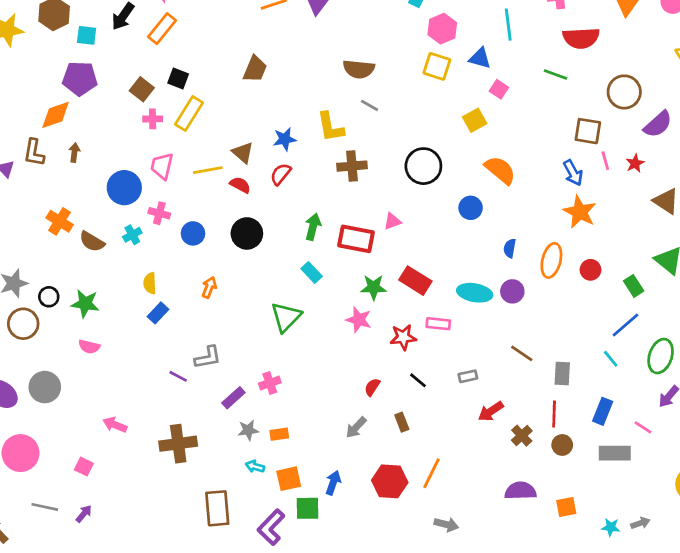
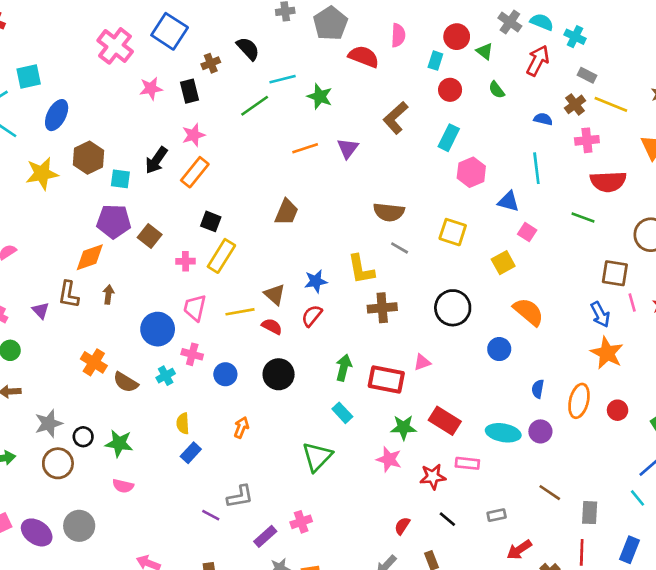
yellow square: (437, 66) -> (453, 232), moved
brown square: (142, 89) -> (150, 236), moved

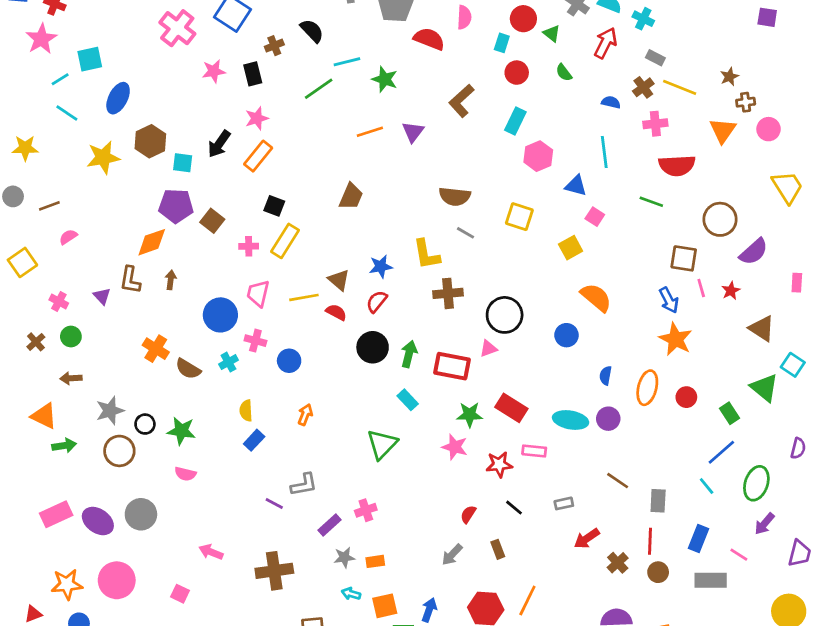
black circle: (453, 308) -> (505, 315), moved
black circle: (279, 374) -> (373, 347), moved

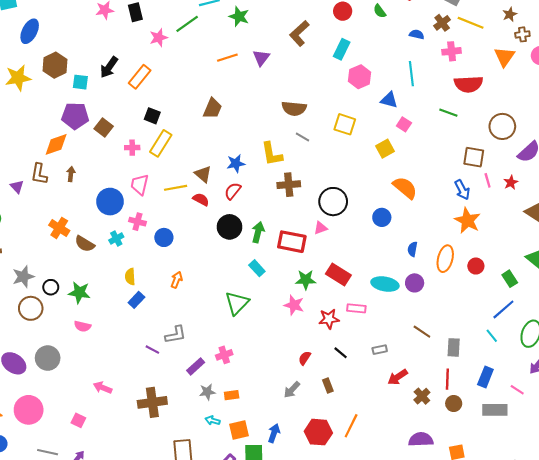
pink star: (257, 118) -> (159, 38), moved

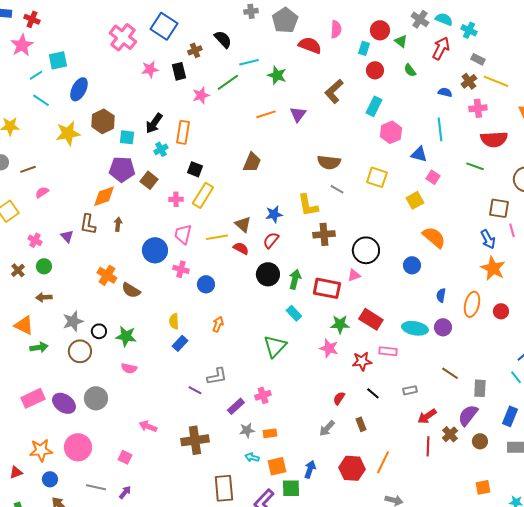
orange rectangle: (140, 77) -> (183, 132), turned -30
cyan cross: (116, 239) -> (161, 149), moved
red line: (447, 379) -> (428, 446), moved
purple semicircle: (421, 439) -> (468, 415), moved, turned -50

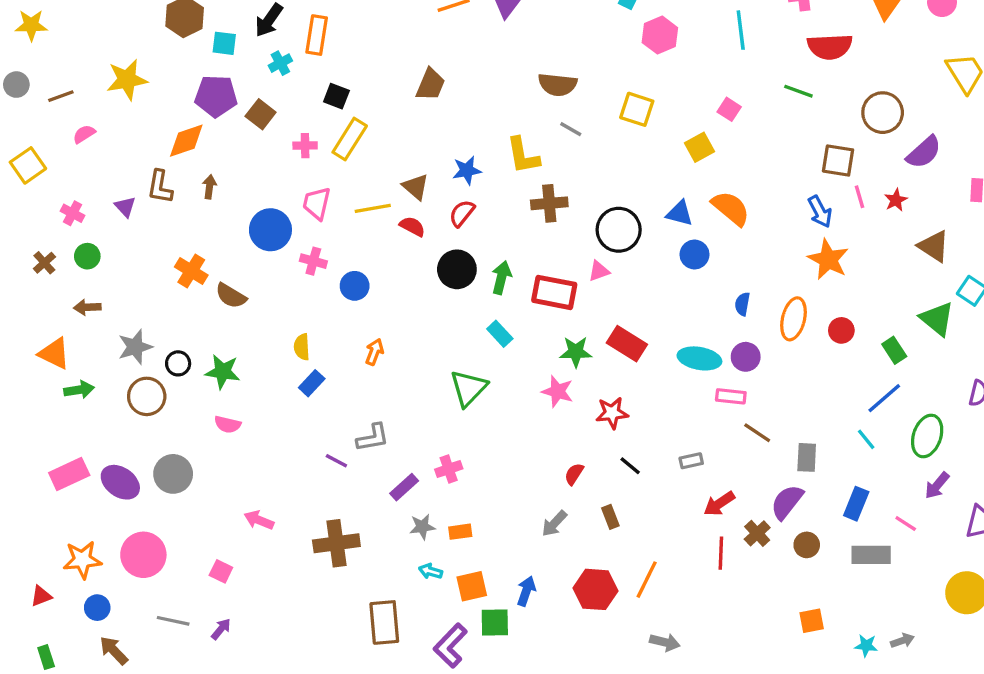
yellow star: (68, 133) -> (127, 80), moved
blue triangle: (419, 154) -> (680, 213), moved
pink rectangle: (388, 351) -> (731, 396), moved

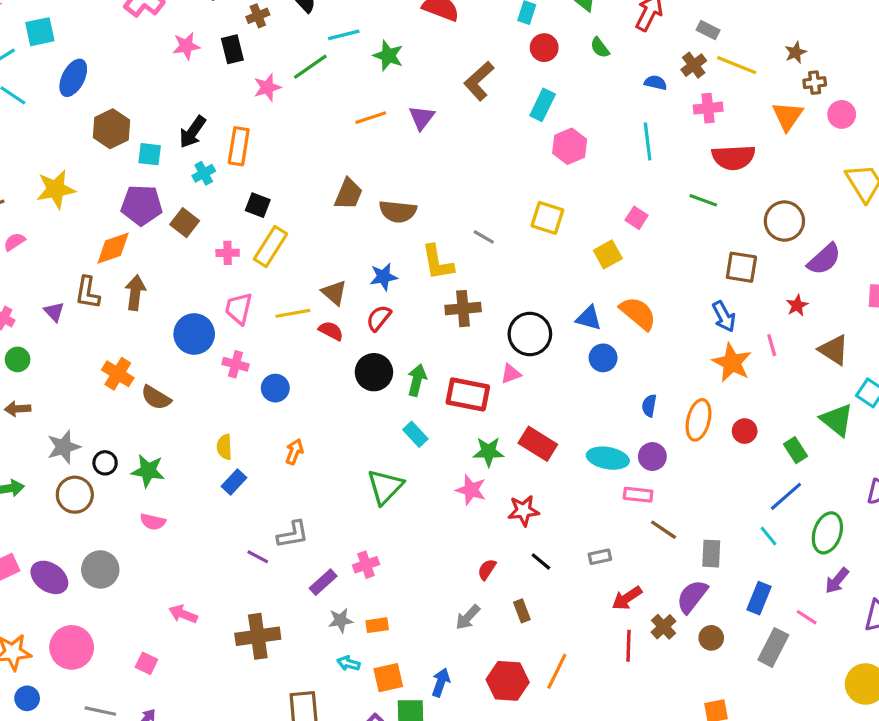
brown semicircle: (558, 85) -> (398, 211), moved
brown arrow: (209, 187) -> (135, 293), size x1.5
pink line: (860, 197) -> (772, 345), moved
gray rectangle: (871, 555) -> (773, 647), turned -63

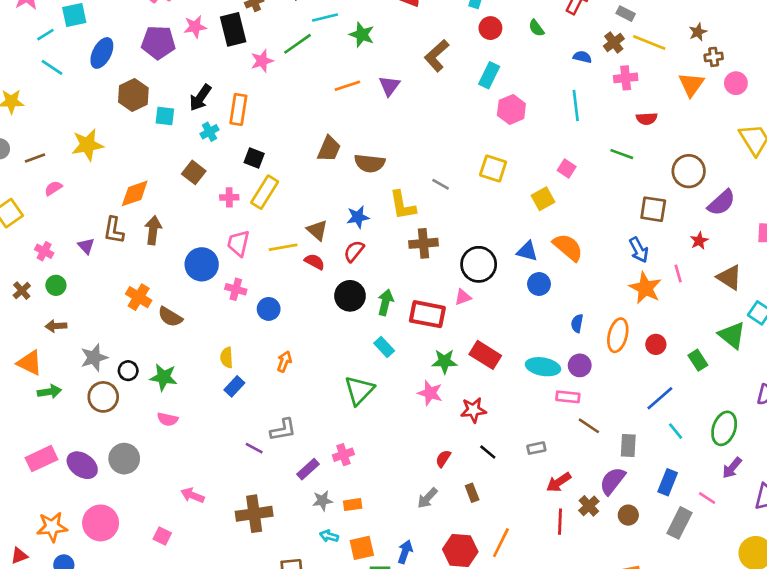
black rectangle: (232, 49) -> (233, 29), size x1.4
red semicircle: (734, 157) -> (647, 119), size x0.6
purple pentagon: (142, 205) -> (158, 42), moved
blue line: (786, 496) -> (660, 398), moved

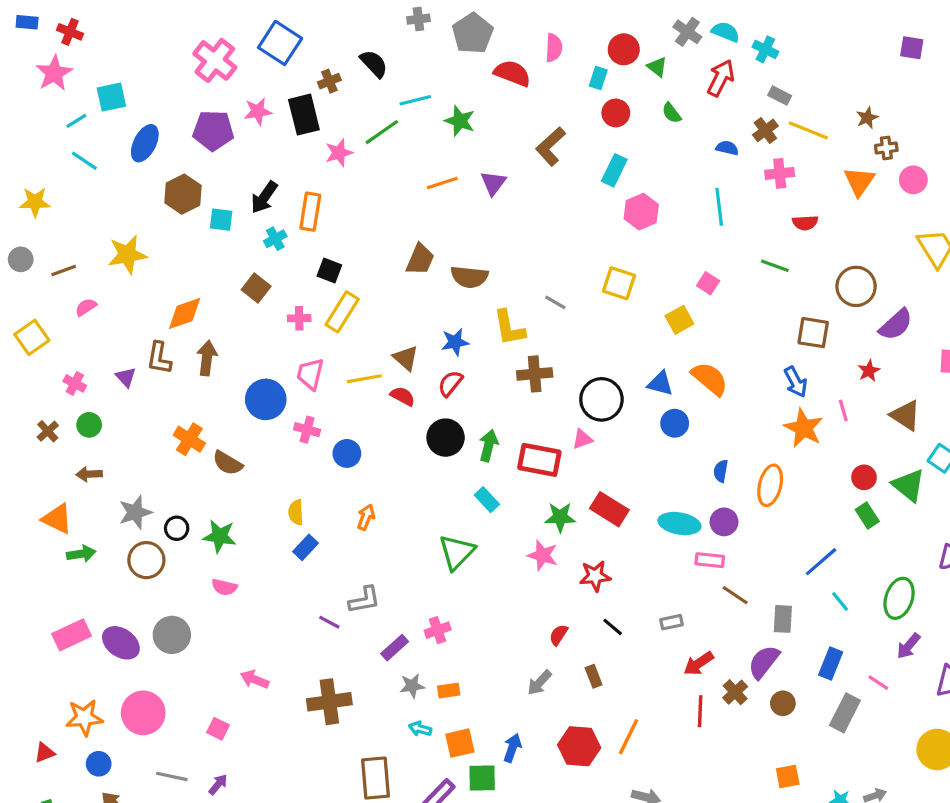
red circle: (656, 344) -> (864, 477), moved

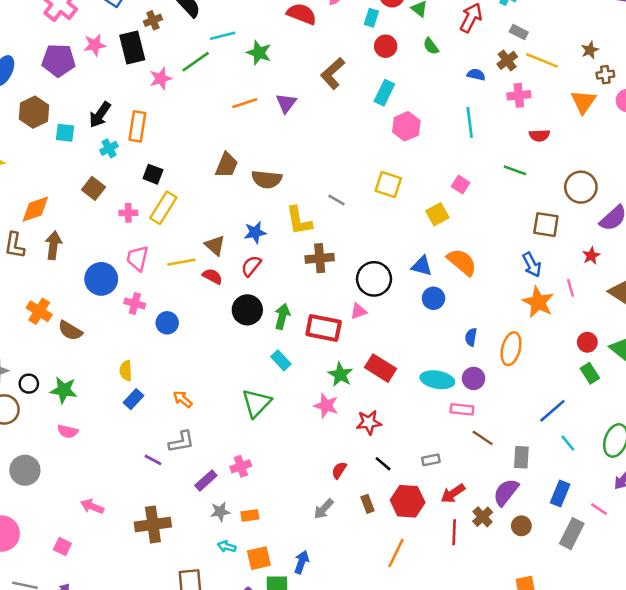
orange arrow: (366, 517) -> (183, 399), moved, turned -72
green star: (560, 517) -> (340, 375), turned 30
red hexagon: (579, 746) -> (408, 501), moved

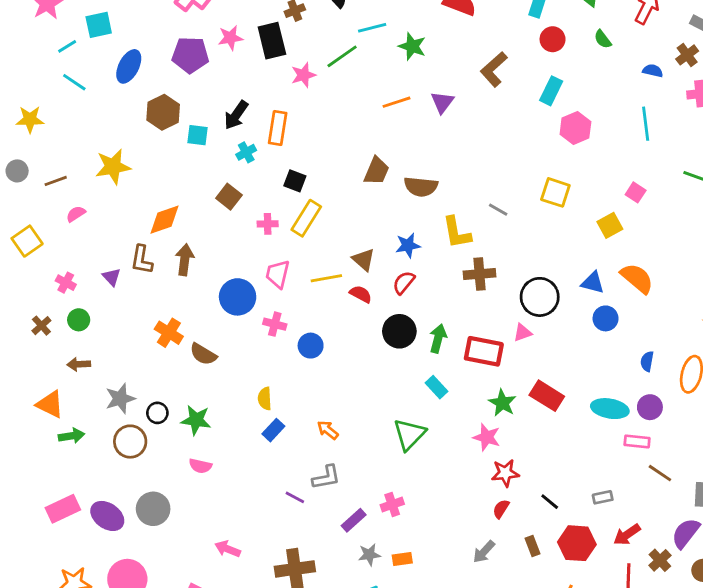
red star: (369, 422) -> (505, 473), moved

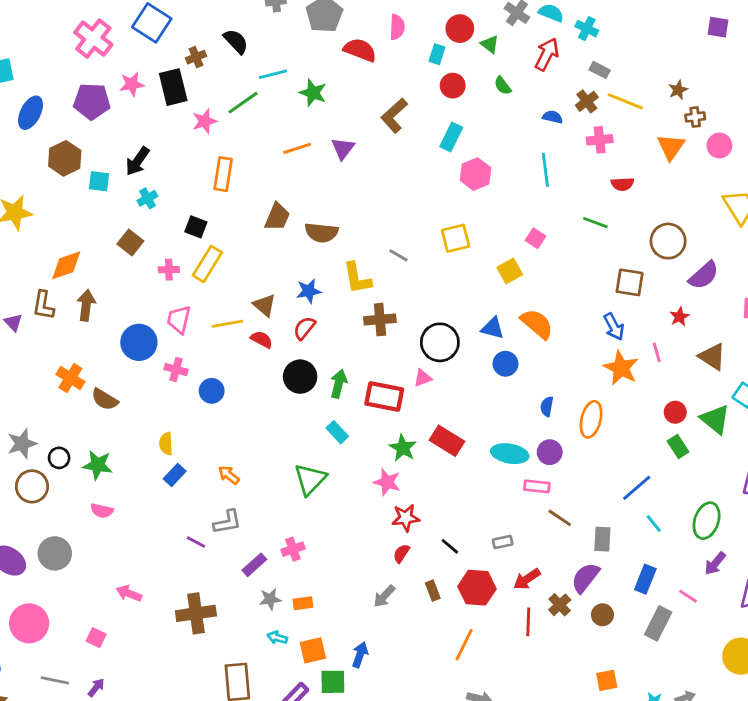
orange rectangle: (278, 128) -> (223, 174), moved
yellow square: (555, 192) -> (456, 238), turned -32

